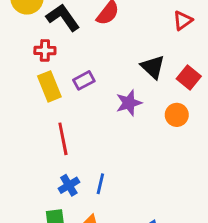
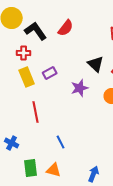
blue line: (100, 184) -> (61, 142), turned -40
blue cross: (69, 185) -> (12, 143), moved, turned -32

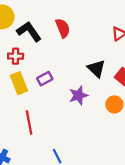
red semicircle: (66, 28) -> (63, 28), turned -60

